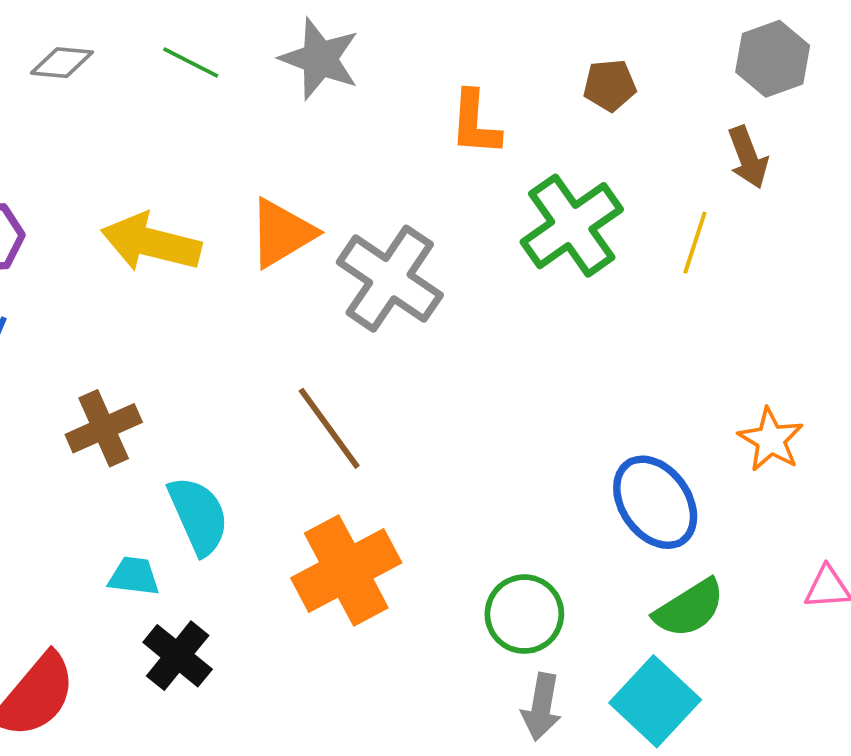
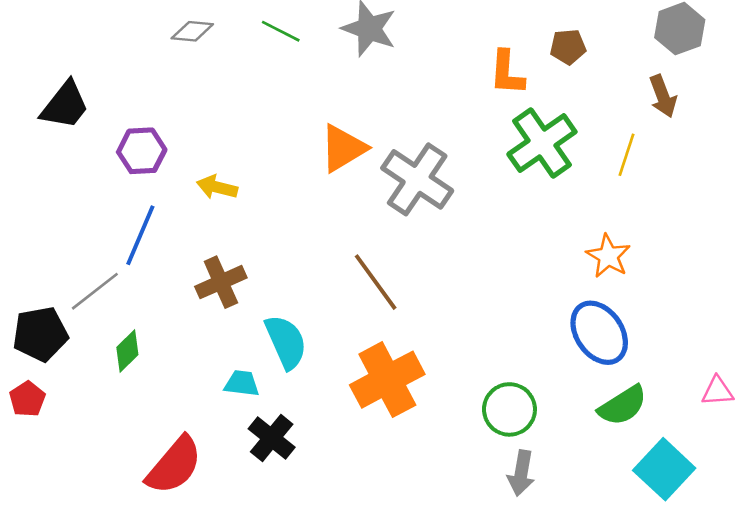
orange L-shape: (475, 123) -> (507, 73), moved
yellow arrow: (151, 243) -> (217, 187), moved, size x0.6
orange star: (771, 440) -> (608, 256), moved
cyan square: (655, 701) -> (664, 469), moved

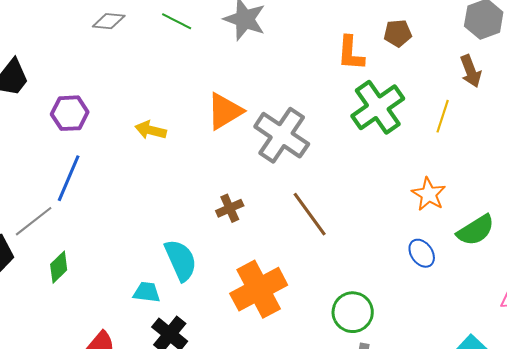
yellow arrow: (217, 187) -> (151, 130), moved
brown cross: (221, 282) -> (230, 208), moved, size x0.7
brown line: (376, 282) -> (310, 214), moved
blue ellipse: (599, 333) -> (422, 253), size x0.6
green semicircle: (623, 406) -> (476, 230), moved

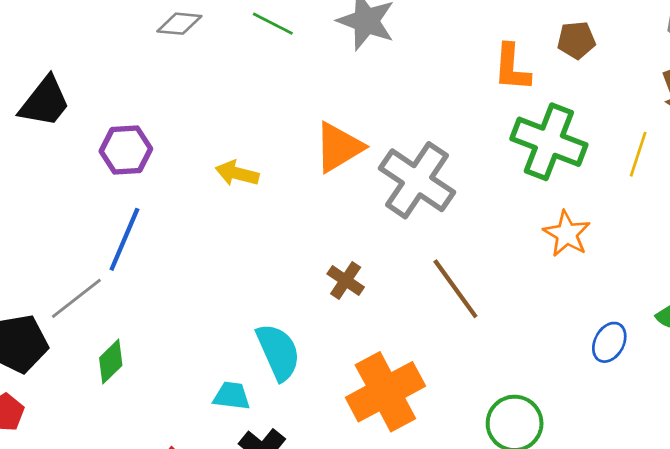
green cross: (378, 107) -> (549, 142), turned -34
orange star: (429, 194) -> (567, 234), moved
brown cross: (230, 208) -> (346, 280), turned -32
blue ellipse: (422, 253) -> (609, 342), turned 64

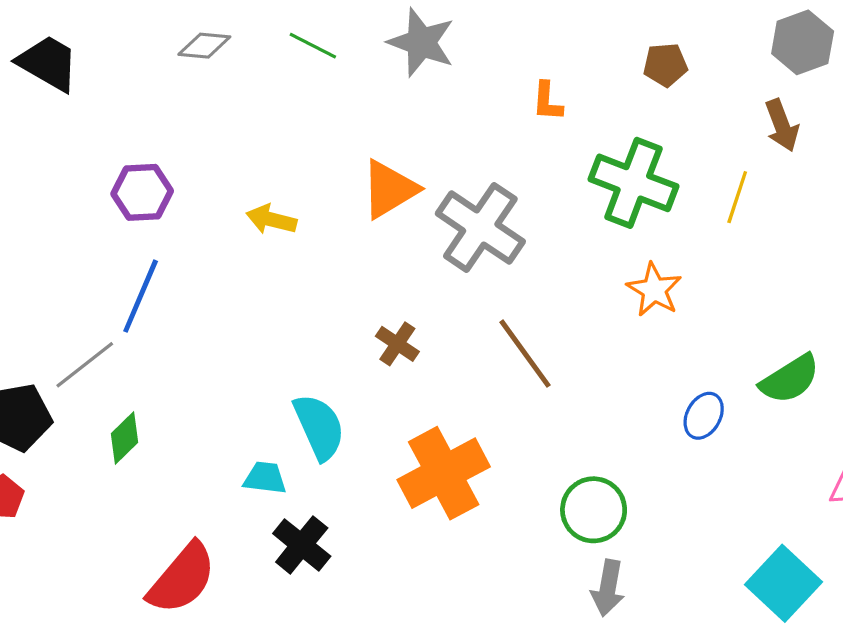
orange L-shape: (512, 68) -> (547, 101), moved, size x0.7
black trapezoid: (45, 102) -> (48, 63), moved, turned -98

